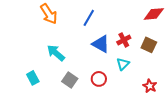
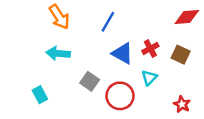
cyan arrow: (56, 53) -> (58, 53), moved, turned -36
red circle: (99, 79) -> (120, 96), size x1.5
gray square: (70, 80) -> (90, 81), moved

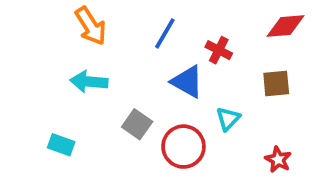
red cross: (150, 49) -> (219, 50), moved, turned -35
brown square: (181, 55) -> (276, 83), turned -30
cyan rectangle: (40, 95) -> (61, 145), turned -42

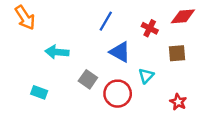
orange arrow: (91, 26) -> (25, 18), moved
red cross: (219, 50) -> (150, 28), moved

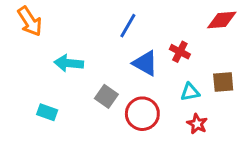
red cross: (150, 28) -> (180, 52), moved
brown square: (177, 53) -> (223, 82), moved
cyan triangle: (146, 76) -> (190, 92), moved, turned 35
red star: (178, 102) -> (197, 124), moved

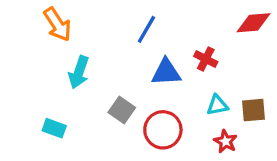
orange arrow: (30, 21) -> (57, 24), moved
cyan arrow: (69, 63) -> (79, 72), turned -76
blue triangle: (145, 63) -> (166, 72), turned -32
brown square: (223, 82) -> (254, 110), moved

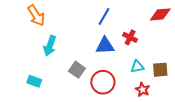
blue line: (146, 29) -> (104, 17), moved

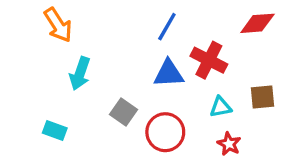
red cross: (130, 37) -> (209, 60), size x1.5
brown square: (160, 70) -> (262, 97), moved

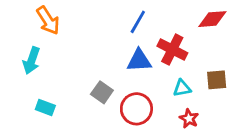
cyan arrow: (80, 74) -> (32, 61), moved

